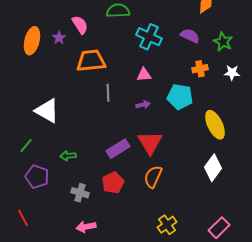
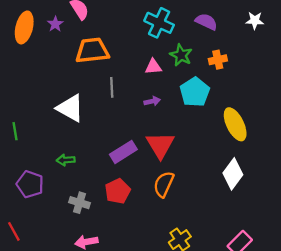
green star: (223, 42) -> (181, 55), moved
white star: (232, 73) -> (255, 21), moved
cyan pentagon: (180, 97) -> (195, 92), turned 30
white triangle: (47, 111) -> (70, 108), moved
green line: (26, 146) -> (15, 131), moved, turned -49

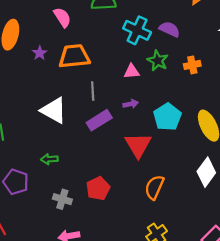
purple semicircle: (206, 22) -> (170, 29), moved
purple star: (55, 24) -> (40, 53), moved
cyan pentagon: (195, 92) -> (167, 117), moved
purple rectangle: (123, 152) -> (99, 120), moved
orange semicircle: (164, 184) -> (154, 187), moved

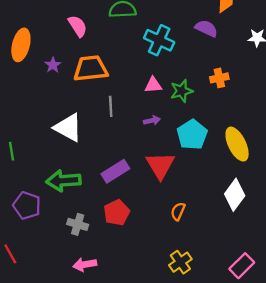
purple semicircle: (170, 29) -> (206, 28), moved
green star: (158, 61) -> (182, 91), moved, turned 30
purple rectangle: (99, 120) -> (115, 171), moved
green arrow: (49, 159) -> (63, 181), size x1.8
orange semicircle: (154, 187) -> (178, 211), size x0.7

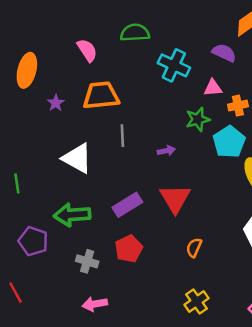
purple star: (53, 65) -> (56, 103), moved
pink triangle: (153, 85) -> (213, 88), moved
cyan pentagon: (192, 135) -> (229, 142), moved

